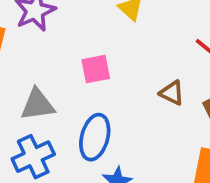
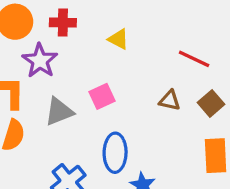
gray triangle: (38, 105) -> (59, 112), moved

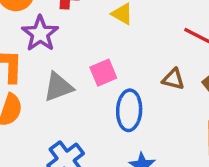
blue ellipse: (115, 153) -> (129, 110), moved

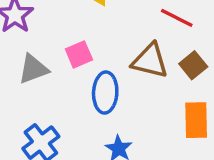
brown triangle: (173, 79) -> (150, 61), size x1.6

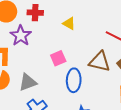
gray triangle: (33, 69) -> (28, 82), moved

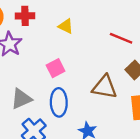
brown triangle: (100, 62) -> (105, 87), moved
blue ellipse: (74, 80) -> (59, 102), moved

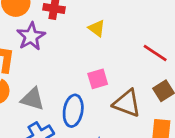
pink square: (56, 68) -> (98, 79), moved
gray triangle: (21, 99) -> (33, 99), turned 30

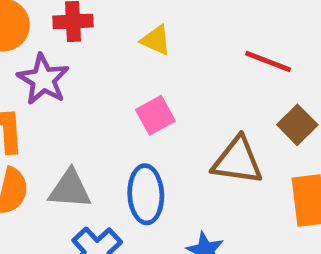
pink square: (98, 79) -> (155, 115), moved

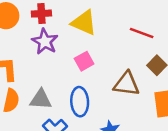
yellow triangle: (156, 40) -> (84, 23), size x1.6
purple star: (43, 79) -> (45, 42), moved

